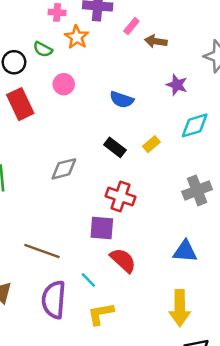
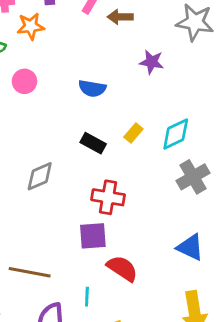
orange star: (77, 37) -> (31, 26), turned -30
cyan diamond: (195, 125) -> (176, 134), moved
blue triangle: (185, 251) -> (190, 247), turned 30
cyan line: (88, 280) -> (87, 297), turned 56

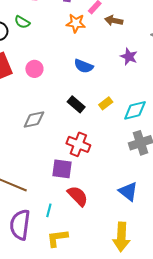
orange star: (31, 26) -> (76, 23), moved
pink circle: (24, 81) -> (34, 69), moved

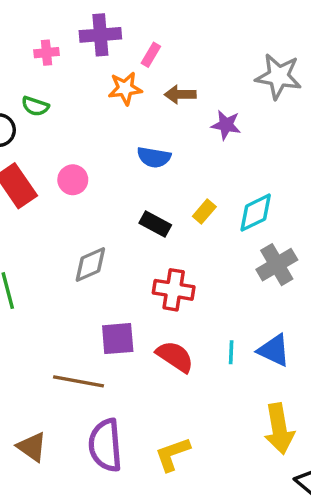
brown arrow: (114, 21) -> (180, 94), moved
purple square: (62, 169) -> (118, 339), moved
red semicircle: (78, 196) -> (175, 356), moved
cyan line: (49, 210) -> (231, 352), moved

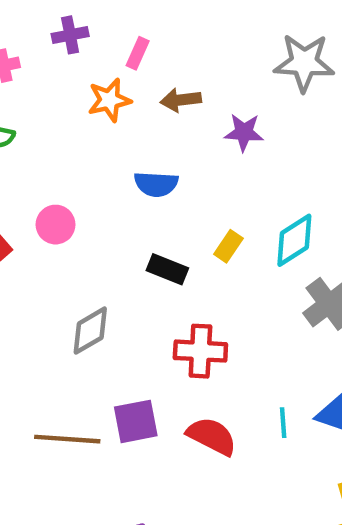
purple cross: (100, 35) -> (70, 35), size x0.7
brown line: (79, 381) -> (67, 439), moved

